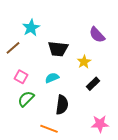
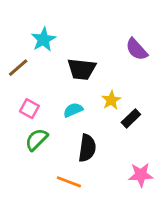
yellow star: (84, 62) -> (111, 100), moved

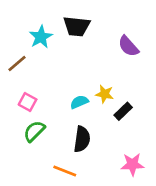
black trapezoid: (82, 69) -> (77, 26), moved
yellow star: (111, 100) -> (105, 94), turned -30
cyan semicircle: (73, 110) -> (79, 102), moved

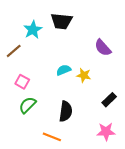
purple semicircle: (128, 46) -> (103, 48), moved
cyan semicircle: (79, 102) -> (64, 70), moved
black rectangle: (123, 111) -> (109, 100), moved

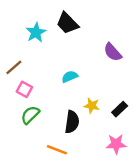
black trapezoid: (61, 21) -> (67, 23), turned 40
brown line: (14, 51) -> (14, 67), moved
yellow star: (84, 75) -> (92, 106), moved

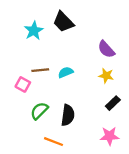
brown line: (14, 67) -> (40, 70), moved, turned 35
yellow star: (92, 106) -> (106, 76), moved
green semicircle: (30, 115) -> (39, 111), moved

